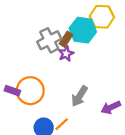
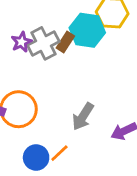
purple star: (66, 54) -> (21, 42), moved

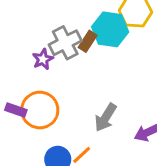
purple star: (21, 42) -> (43, 59), moved

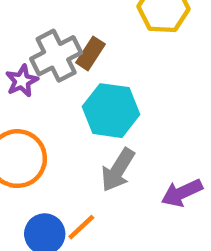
cyan hexagon: (110, 29) -> (111, 111), moved

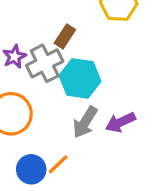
gray cross: (56, 56) -> (45, 63), moved
purple arrow: (182, 193) -> (120, 122), moved

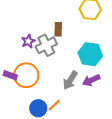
brown rectangle: (65, 36) -> (58, 29), turned -32
cyan hexagon: (80, 78) -> (90, 54), moved

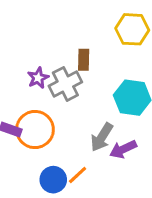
purple arrow: (91, 80) -> (123, 149), moved

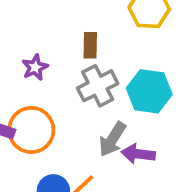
gray cross: (65, 84) -> (98, 86), moved
purple arrow: (123, 149) -> (138, 154), turned 32

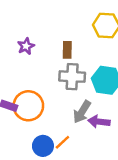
purple star: (35, 67) -> (26, 46), moved
gray cross: (98, 86) -> (72, 77), turned 30

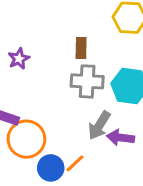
purple star: (26, 46) -> (19, 59), moved
orange circle: (28, 106) -> (26, 139), moved

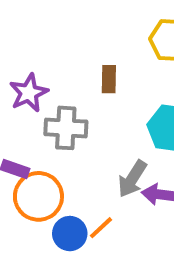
purple star: (19, 59) -> (29, 93), size x1.4
gray cross: (87, 81) -> (66, 128), moved

